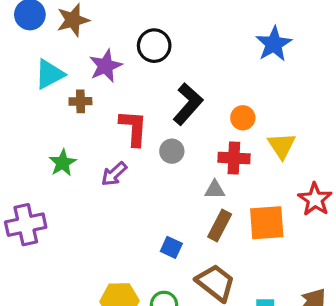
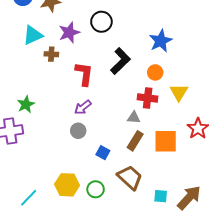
blue star: (274, 44) -> (161, 41), moved
gray circle: (172, 151) -> (78, 131), moved
green star: (63, 163) -> (26, 104), moved
purple arrow: (114, 174) -> (83, 107), moved

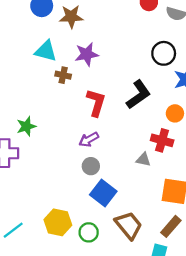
black circle: (101, 22) -> (164, 53), moved
cyan triangle: (33, 35) -> (46, 51), turned 30
gray circle: (78, 131) -> (91, 166), moved
brown rectangle: (135, 141) -> (171, 226), moved
blue square: (103, 153) -> (103, 193), size x1.6

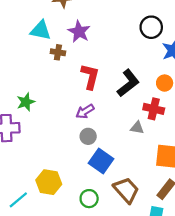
purple star: (87, 54) -> (79, 32), turned -30
black L-shape: (138, 95) -> (128, 83), moved
yellow hexagon: (58, 222) -> (49, 182), moved

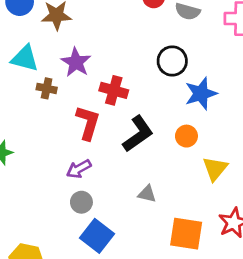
red cross: (154, 109) -> (114, 90), moved

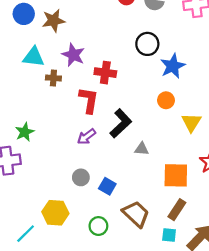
black L-shape: (138, 134) -> (121, 123), moved
gray circle: (81, 202) -> (81, 177), moved
blue square: (97, 236) -> (107, 186), size x0.7

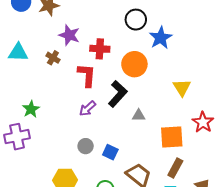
cyan triangle: (34, 57) -> (18, 52), moved
brown cross: (53, 78) -> (53, 58), turned 32
orange circle: (166, 100) -> (134, 64), moved, size x1.6

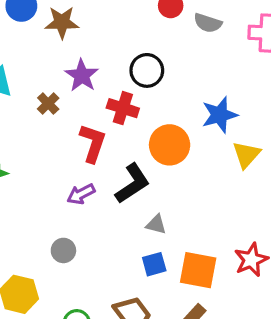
black circle: (136, 20) -> (147, 70), moved
yellow triangle: (182, 88) -> (246, 155), moved
blue square: (110, 152) -> (154, 264), moved, turned 35

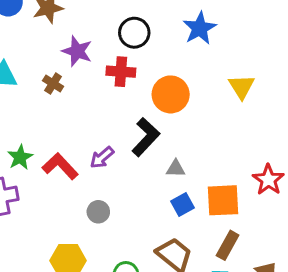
blue star: (220, 115) -> (200, 28), moved
red L-shape: (93, 143) -> (60, 166), moved, turned -48

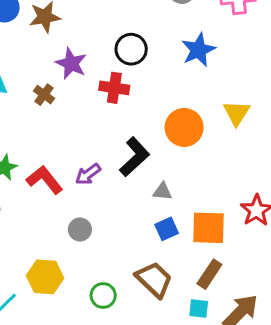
orange circle: (171, 94) -> (184, 127), moved

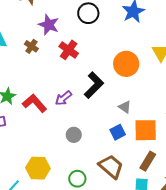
red cross: (114, 88) -> (69, 50), moved, turned 30
gray triangle: (163, 191) -> (125, 107), moved, turned 32
gray circle: (80, 229) -> (74, 135), moved

